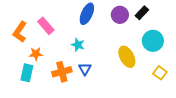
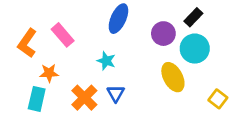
purple circle: (120, 15) -> (163, 34), moved
cyan circle: (153, 41) -> (195, 49), moved
orange cross: (62, 72) -> (84, 98), turned -30

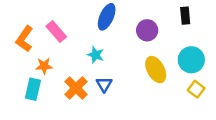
black rectangle: (193, 17) -> (185, 16), moved, turned -49
cyan circle: (195, 49) -> (191, 60), moved

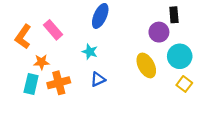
purple circle: (147, 30) -> (159, 32), moved
blue triangle: (104, 84) -> (98, 79), turned 35
orange cross: (76, 88) -> (59, 83), moved, turned 30

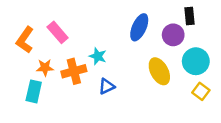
blue ellipse: (100, 16) -> (139, 27), moved
orange cross: (59, 83) -> (74, 71), moved

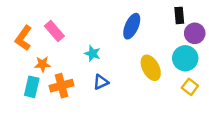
purple circle: (173, 35) -> (195, 33), moved
orange cross: (74, 71) -> (62, 86), moved

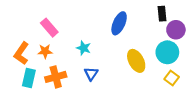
orange L-shape: (23, 38) -> (21, 53), moved
orange star: (43, 64) -> (45, 51), moved
blue triangle: (101, 82) -> (91, 74), turned -32

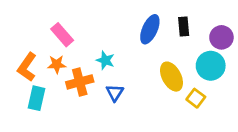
black rectangle: (162, 14) -> (184, 27), moved
orange cross: (56, 77) -> (80, 82), moved
yellow square: (172, 78) -> (196, 98), moved

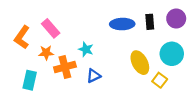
blue ellipse: (150, 29) -> (122, 24), turned 65
purple circle: (221, 37) -> (176, 19), moved
orange L-shape: (27, 67) -> (22, 37), moved
blue triangle: (115, 93) -> (94, 76), turned 32

